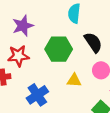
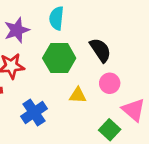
cyan semicircle: (74, 13) -> (57, 18), moved

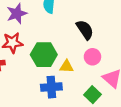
green hexagon: (59, 58) -> (44, 55), moved
blue cross: (34, 112) -> (51, 87), moved, turned 30

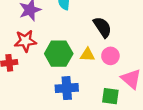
yellow triangle: (67, 67) -> (87, 55), moved
green square: (92, 95) -> (110, 96), turned -35

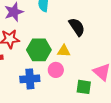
pink circle: (110, 56) -> (56, 70), moved
blue cross: (67, 88) -> (30, 79), moved

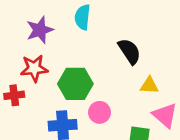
yellow triangle: (64, 51) -> (149, 85), moved

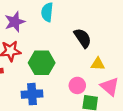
pink circle: (100, 112) -> (77, 85), moved

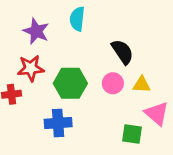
purple star: (15, 22) -> (36, 31), turned -30
pink circle: (77, 85) -> (113, 83), moved

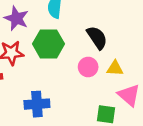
green hexagon: (70, 83) -> (48, 44), moved

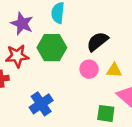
black semicircle: (97, 38) -> (97, 42), turned -95
blue cross: (37, 104) -> (41, 104), turned -30

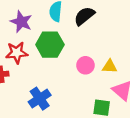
black semicircle: (97, 42) -> (84, 16), moved

